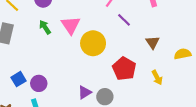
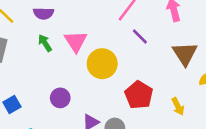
brown triangle: (153, 42) -> (185, 54), moved, size x1.5
purple circle: (39, 83) -> (60, 98), moved

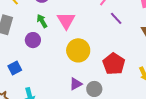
yellow circle: (102, 64) -> (78, 50), moved
purple circle: (60, 98) -> (33, 40), moved

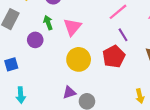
red pentagon: (114, 64) -> (114, 57), moved

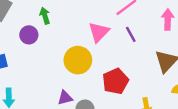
pink triangle: (72, 27) -> (99, 32), moved
red pentagon: (114, 57) -> (115, 81), moved

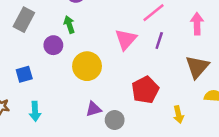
purple line: (131, 34) -> (159, 41), turned 49
yellow circle: (78, 60) -> (87, 66), moved

